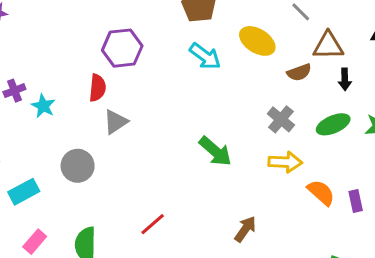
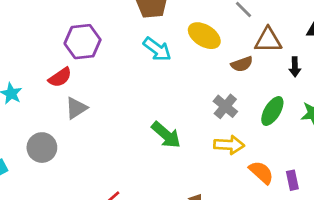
black arrow: (345, 79) -> (295, 67), moved
red semicircle: (97, 88) -> (60, 77), turned 50
green ellipse: (333, 124) -> (272, 111), turned -36

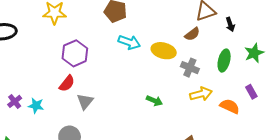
yellow ellipse: (204, 36) -> (164, 51), moved
green arrow: (166, 135) -> (154, 101), size x0.7
purple rectangle: (292, 180) -> (251, 92), moved

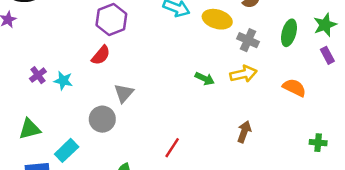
purple rectangle: (251, 92) -> (327, 55), moved
yellow arrow: (201, 94) -> (243, 74), moved
gray triangle: (85, 102) -> (124, 93), moved

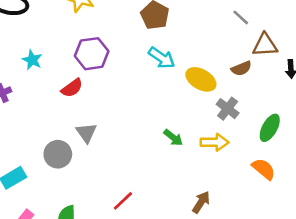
green ellipse: (289, 33) -> (270, 128), moved
cyan star: (63, 81) -> (32, 60), moved
gray triangle: (124, 93) -> (86, 133), turned -30

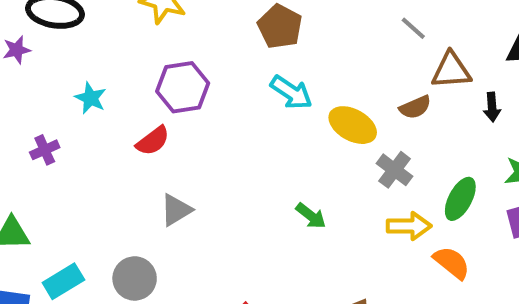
gray triangle: (86, 133) -> (176, 210), turned 35
yellow arrow: (215, 142) -> (409, 226), moved
gray circle: (58, 154) -> (135, 278), moved

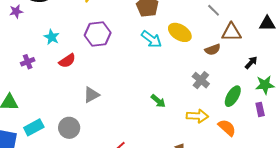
black arrow: (492, 107) -> (251, 63), moved, turned -136
yellow ellipse: (353, 125) -> (180, 32), moved
red semicircle: (153, 141) -> (67, 61), moved
yellow arrow: (409, 226) -> (197, 116), moved

